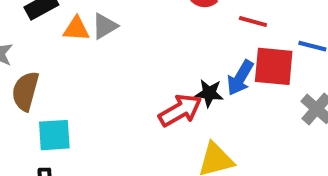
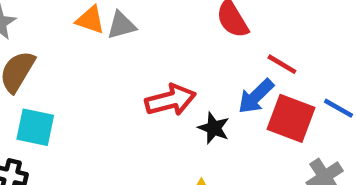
blue arrow: (240, 78) -> (256, 96), moved
red arrow: (180, 110) -> (170, 100), moved

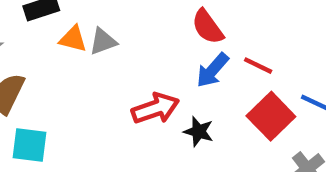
blue arrow: (256, 96) -> (212, 70), moved
red square: (291, 118) -> (271, 116), turned 30

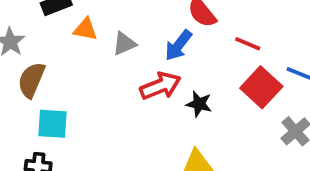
gray triangle: (103, 41) -> (124, 44), moved
blue arrow: (212, 70) -> (178, 45), moved

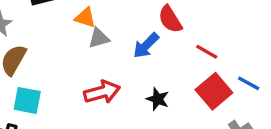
orange triangle: (85, 29) -> (85, 18), moved
red arrow: (160, 86) -> (102, 92), moved

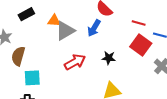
gray triangle: (99, 38) -> (65, 31), size x1.5
red line: (207, 52) -> (139, 23), moved

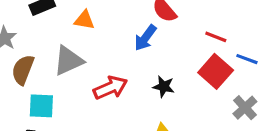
gray triangle: (65, 31) -> (68, 61), moved

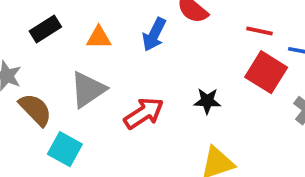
blue arrow: (145, 38) -> (154, 35), moved
brown semicircle: (23, 70) -> (35, 110), turned 124
cyan square: (41, 106) -> (65, 149), turned 36

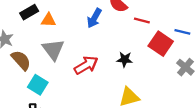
red line: (259, 31) -> (142, 21), moved
orange triangle: (99, 38) -> (48, 20), moved
gray triangle: (88, 90) -> (53, 50), turned -35

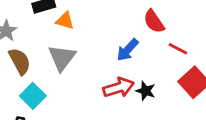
blue arrow: (94, 18) -> (127, 50), moved
red arrow: (86, 65) -> (119, 88), moved

